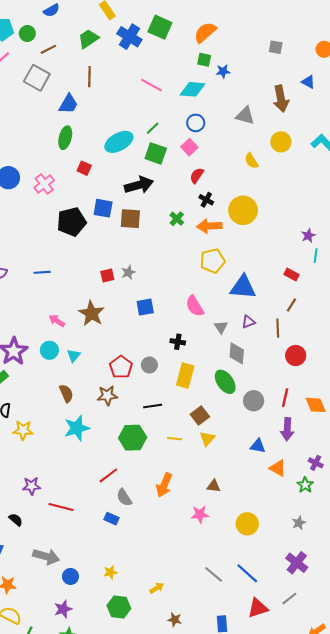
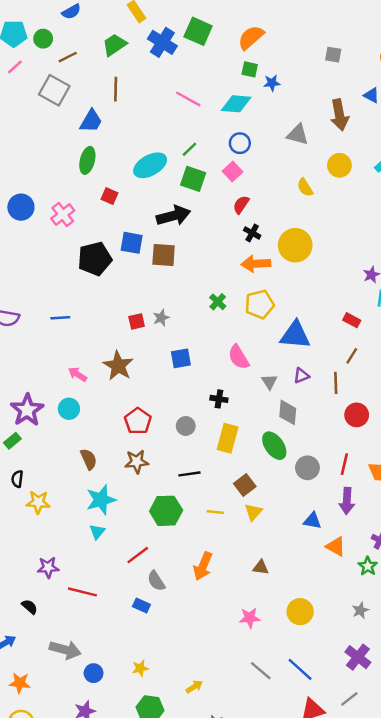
green cross: (177, 219) -> (218, 302), moved
cyan triangle: (74, 355) -> (97, 532), moved
red pentagon: (121, 367) -> (138, 421), moved
pink star: (200, 514) -> (250, 618), moved

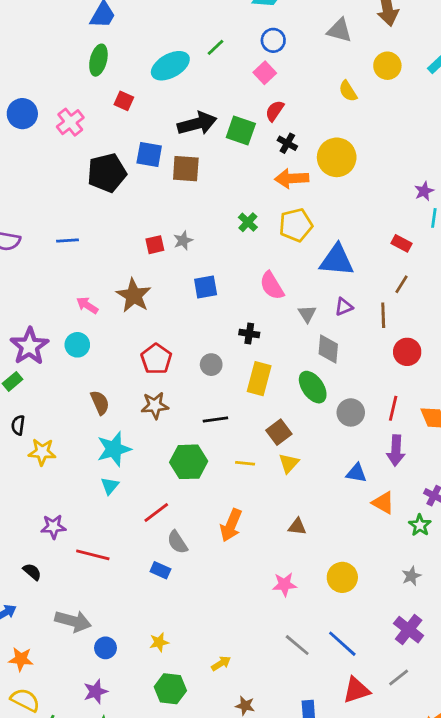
green square: (193, 179) -> (241, 131), moved

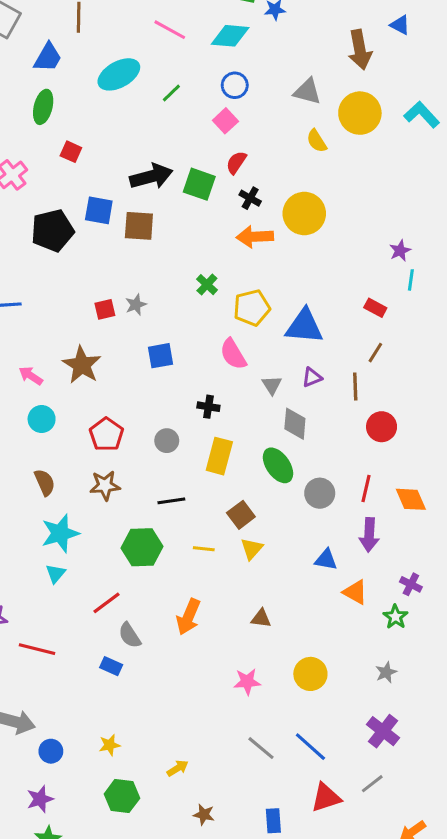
gray triangle: (339, 30) -> (307, 91), moved
cyan ellipse: (170, 66) -> (119, 74), moved
yellow circle: (387, 66) -> (360, 113), size x1.4
yellow pentagon: (296, 225) -> (252, 308), moved
cyan circle: (77, 345) -> (42, 419), moved

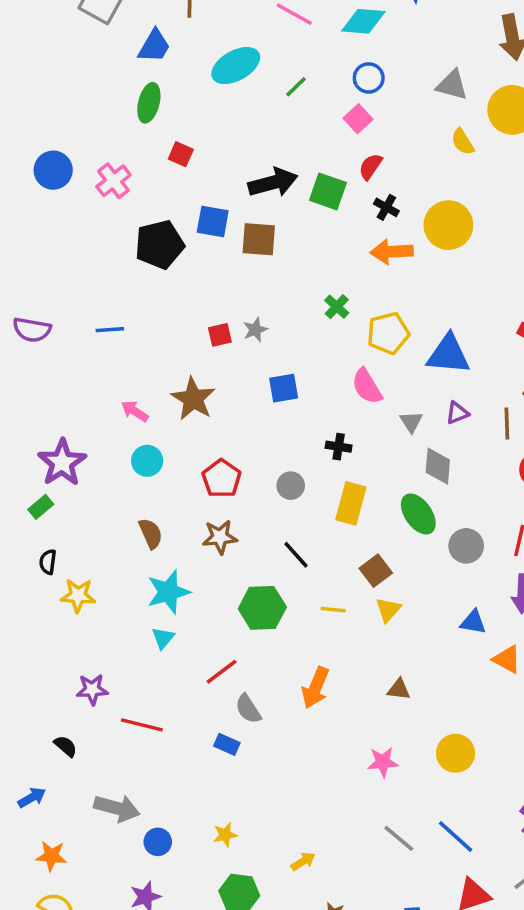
black line: (171, 501) -> (296, 555), turned 56

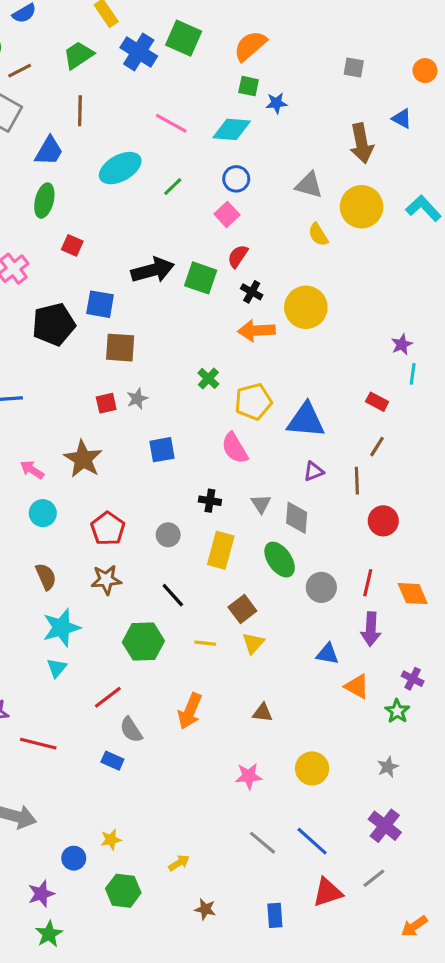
brown square: (259, 239) -> (120, 348), moved
gray triangle: (411, 422) -> (261, 504), moved
blue circle: (158, 842) -> (74, 858), moved

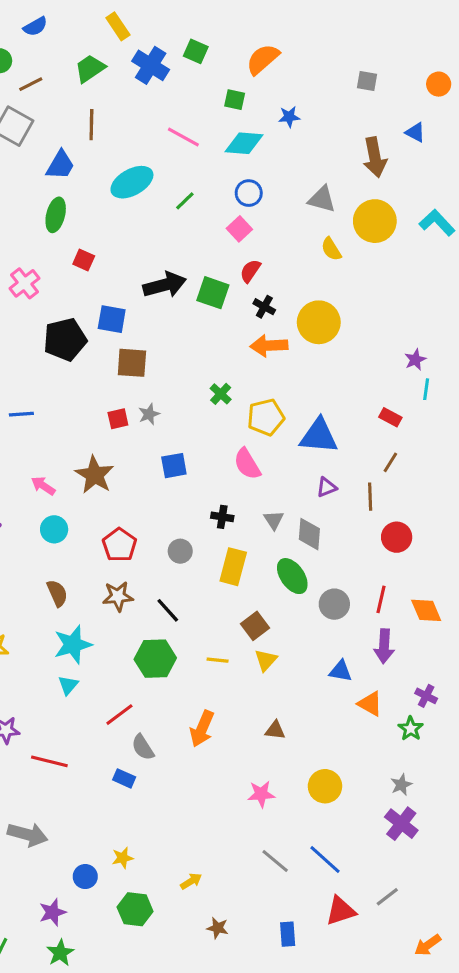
green square: (184, 38) -> (196, 51), size x0.7
green square: (249, 86) -> (235, 100), moved
black line: (173, 595) -> (168, 610), moved
purple cross: (385, 826) -> (401, 824), moved

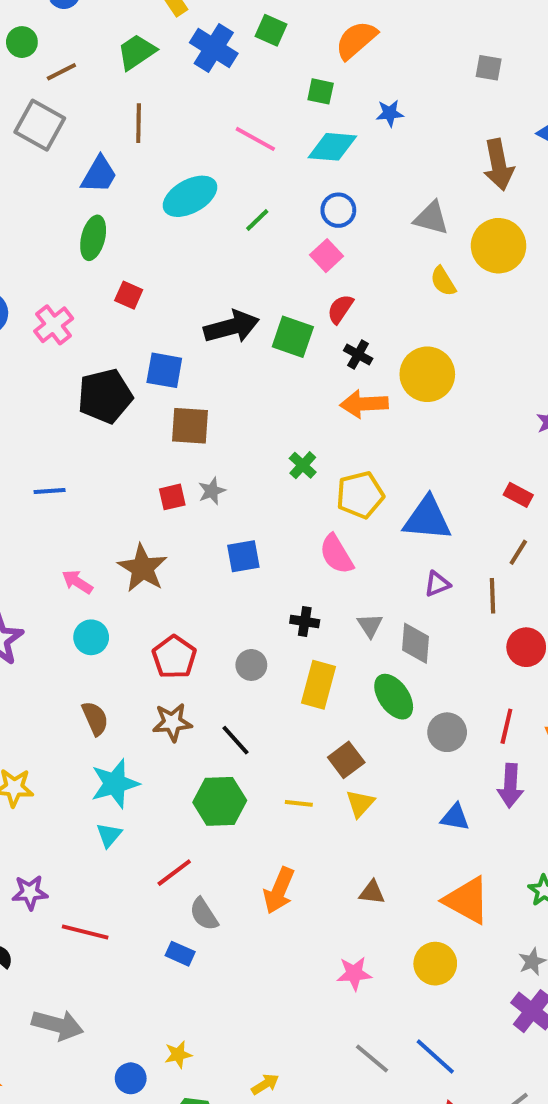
orange triangle: (370, 704) -> (467, 900), moved, size x1.5

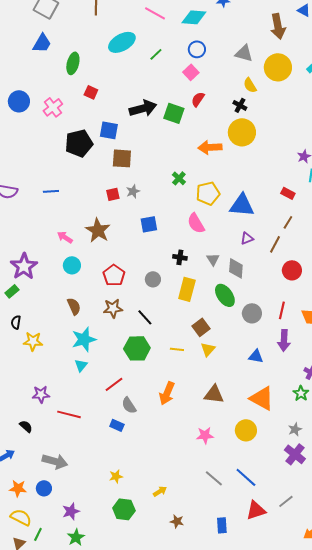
blue trapezoid: (99, 175) -> (42, 43), moved
black cross: (358, 354) -> (240, 105), moved
brown line: (493, 596) -> (275, 244), turned 30
brown triangle: (372, 892) -> (214, 394), size x1.5
blue circle: (131, 1078) -> (44, 488), moved

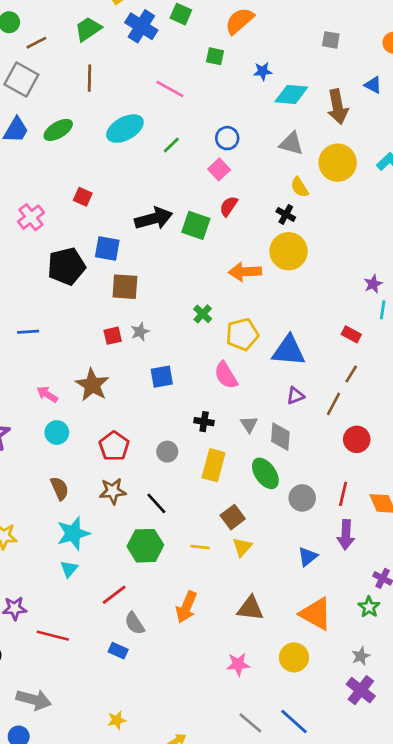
cyan diamond: (194, 17) -> (291, 94), moved
green ellipse: (73, 63) -> (58, 130), moved, turned 45
blue triangle: (256, 356) -> (308, 557), turned -49

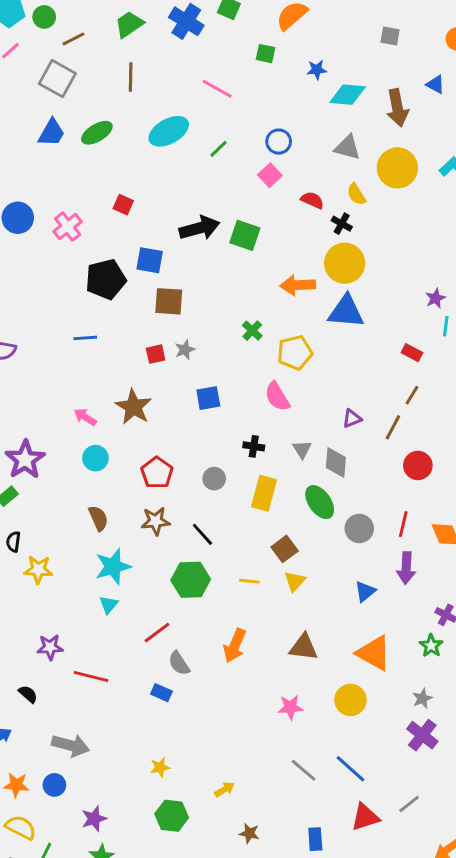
red semicircle: (229, 206) -> (312, 200), moved, turned 80
blue line: (28, 332) -> (85, 338), moved
blue triangle: (289, 351) -> (346, 312), moved

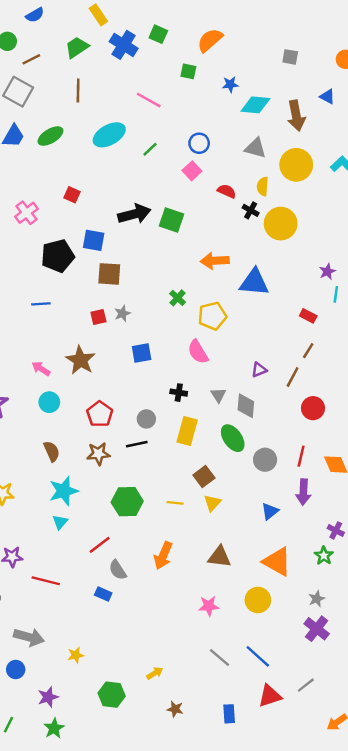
yellow semicircle: (356, 194) -> (263, 186), turned 36
yellow circle: (345, 263) -> (281, 224), moved
black line: (202, 534) -> (137, 444), moved, turned -60
yellow star: (160, 767) -> (76, 655), moved

